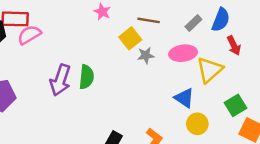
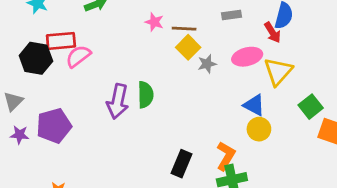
brown line: (149, 20) -> (184, 29), moved
gray rectangle: (193, 23) -> (232, 15), moved, turned 42
red arrow: (234, 46) -> (272, 32), moved
yellow circle: (197, 124) -> (259, 129), moved

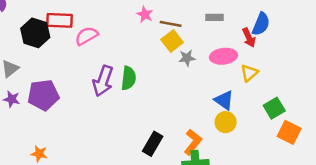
pink semicircle: (78, 56) -> (87, 36), moved
yellow triangle: (278, 71) -> (249, 73), size x0.7

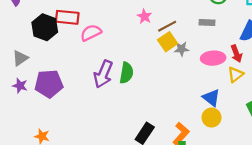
brown line: (171, 24) -> (167, 26), turned -42
red arrow: (249, 38) -> (236, 54), moved
gray star: (187, 58) -> (182, 49), moved

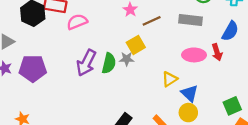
gray rectangle: (207, 23) -> (191, 20), size x1.5
yellow square: (168, 42) -> (136, 45), moved
gray star: (182, 49) -> (127, 59), moved
yellow triangle: (236, 75) -> (170, 79), moved

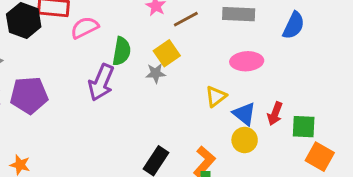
red arrow: (217, 52) -> (275, 114), moved, turned 42
green semicircle: (109, 63) -> (122, 51), moved
green square: (232, 106) -> (304, 127), turned 30

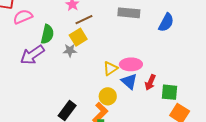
brown line: (186, 19) -> (84, 20), moved
pink ellipse: (247, 61) -> (131, 64), moved
purple arrow: (101, 82) -> (32, 55), turned 30
yellow circle: (245, 140) -> (108, 96), moved

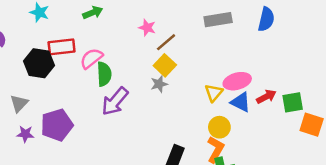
green semicircle: (47, 34) -> (104, 74), moved
red arrow: (150, 82) -> (266, 97), turned -126

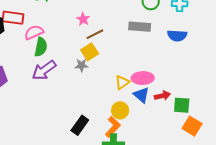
blue semicircle: (266, 19) -> (177, 36), turned 66

